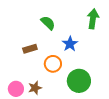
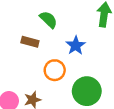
brown rectangle: (30, 49) -> (30, 42), moved, turned 32

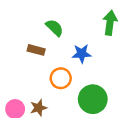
blue star: (76, 45) -> (82, 54), turned 30

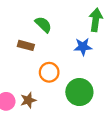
blue star: (82, 54) -> (83, 47), moved

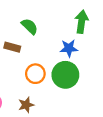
green circle: (79, 92) -> (65, 75), moved
brown star: (28, 100) -> (26, 105), moved

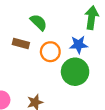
orange circle: (35, 74) -> (50, 52), moved

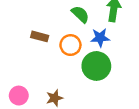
green semicircle: (39, 22) -> (80, 14), moved

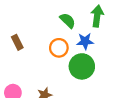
brown rectangle: (40, 36) -> (17, 42), moved, turned 48

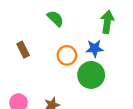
green semicircle: (68, 20) -> (55, 18), moved

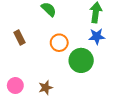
blue star: (95, 48) -> (97, 36), moved

